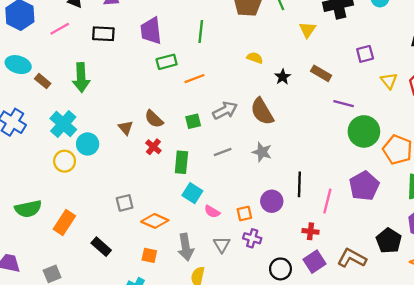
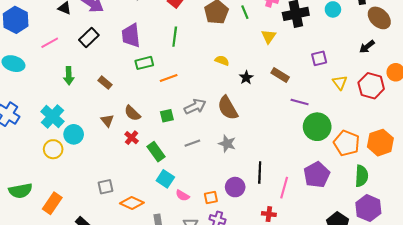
pink line: (60, 29) -> (50, 43), moved
black rectangle: (103, 34) -> (89, 37), turned -48
green arrow: (81, 78) -> (69, 76), size x0.7
brown rectangle: (43, 81) -> (105, 83), moved
green rectangle: (181, 162) -> (156, 152), turned -42

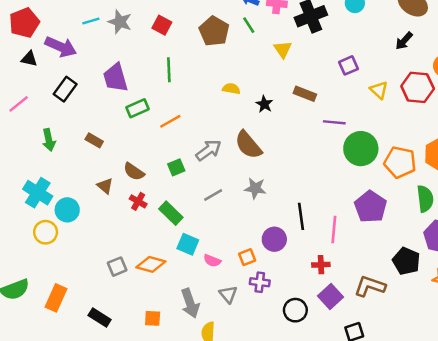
orange diamond: (132, 203) -> (151, 264), moved

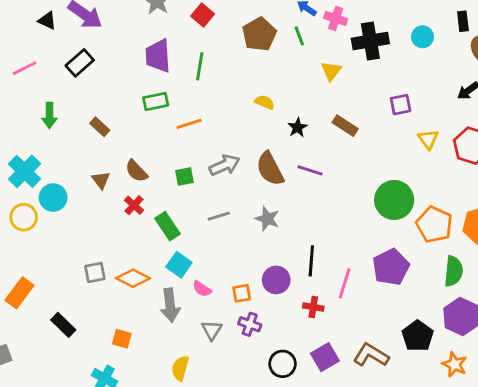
purple trapezoid: (116, 78) -> (158, 56), moved
purple line: (334, 122) -> (310, 170), moved
red cross: (321, 265) -> (313, 307), moved
gray arrow: (190, 303) -> (170, 305), moved

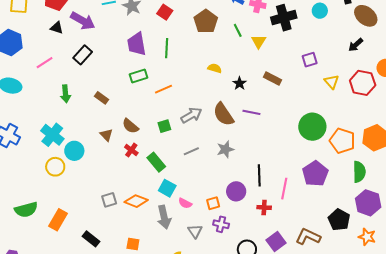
green line: (299, 36) -> (238, 30), moved
gray star: (267, 219) -> (225, 149), turned -30

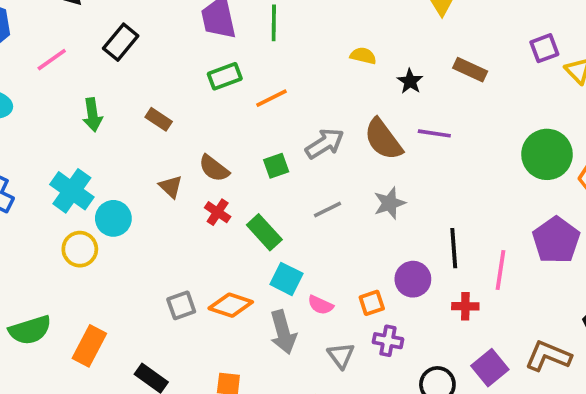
purple square: (310, 60) -> (544, 48), moved

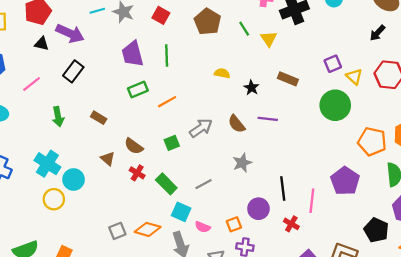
brown semicircle: (383, 139) -> (237, 124), size x0.7
green circle: (547, 154) -> (335, 105), moved
gray line: (327, 209) -> (203, 184), moved
red cross: (465, 306) -> (291, 224), turned 32

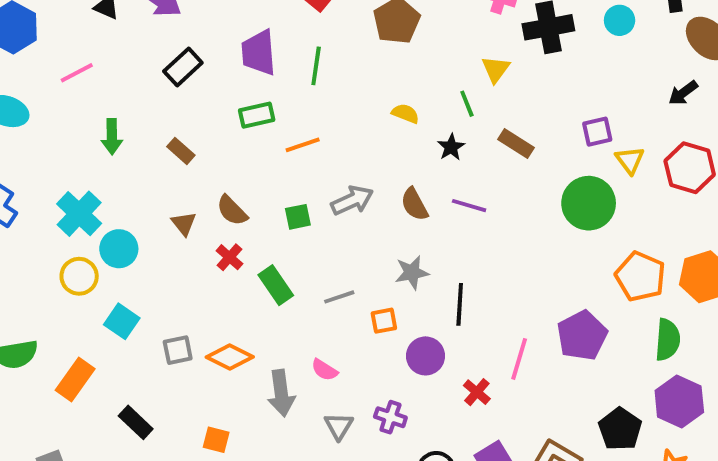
green line: (244, 29) -> (467, 104), moved
black rectangle: (73, 71) -> (183, 67), moved
black line: (283, 189) -> (460, 304), moved
cyan square: (181, 212) -> (122, 321), moved
orange square: (234, 224) -> (384, 321), moved

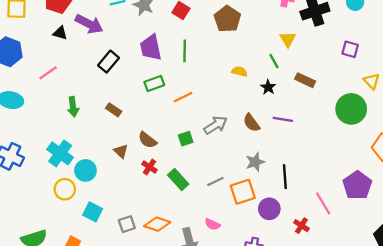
purple square: (597, 132) -> (350, 49), moved, turned 36
orange square: (384, 321) -> (243, 192), size x1.6
pink line: (519, 359) -> (323, 203), turned -40

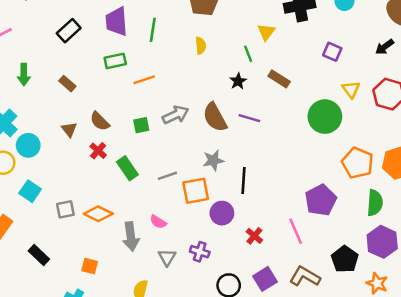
yellow semicircle: (239, 71) -> (201, 46), moved, turned 63
brown semicircle: (251, 123) -> (215, 117), size x1.4
pink line: (323, 203) -> (296, 231), moved

